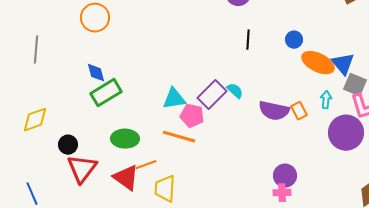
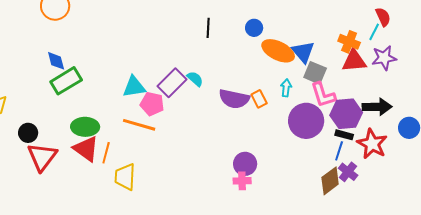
orange line: (146, 165) -> (106, 153), turned -55
red triangle: (126, 178) -> (86, 149), moved

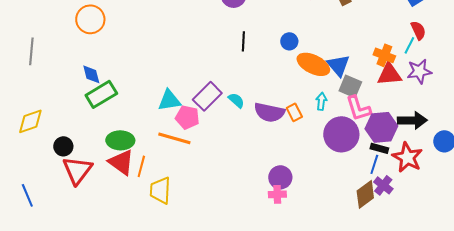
cyan semicircle: (195, 79) -> (236, 100), moved

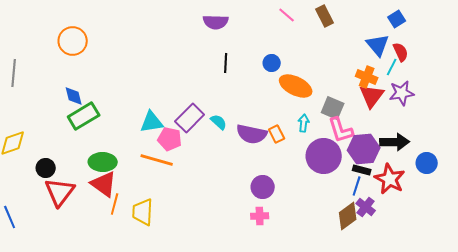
blue triangle: (338, 65) -> (378, 45), moved
red triangle: (389, 74) -> (372, 96), turned -48
orange line: (141, 166) -> (115, 204), moved
purple circle: (280, 177) -> (263, 187), moved

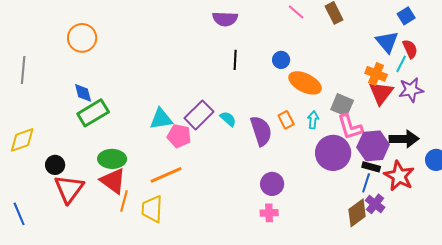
purple semicircle: (252, 134) -> (261, 131), turned -120
orange rectangle: (277, 134) -> (286, 120), moved
orange line: (157, 160) -> (166, 175), moved, turned -40

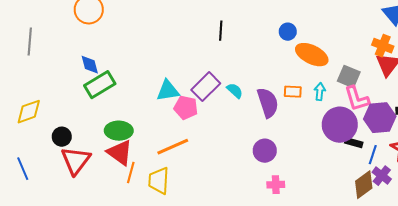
black line: (235, 60) -> (221, 31), moved
orange rectangle: (286, 120) -> (293, 92), turned -60
black rectangle: (371, 167) -> (354, 143), moved
purple circle: (272, 184) -> (265, 151), moved
blue line: (19, 214) -> (23, 169), moved

